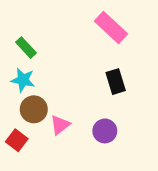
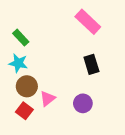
red square: (17, 140) -> (24, 111), moved

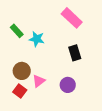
cyan star: (18, 63) -> (37, 39), moved

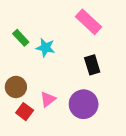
brown circle: (22, 71) -> (16, 87), moved
purple circle: (68, 85) -> (84, 104), size x1.5

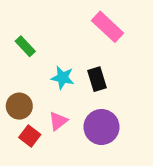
cyan star: (45, 48) -> (63, 78), moved
black rectangle: (92, 65) -> (97, 79), moved

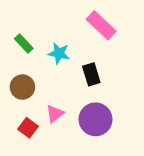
cyan star: (63, 78) -> (59, 53), moved
brown circle: (19, 106) -> (22, 87), moved

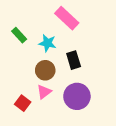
pink rectangle: (101, 25) -> (67, 18), moved
brown circle: (22, 87) -> (45, 70), moved

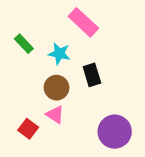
pink triangle: (44, 92) -> (55, 115), turned -49
purple circle: (77, 96) -> (115, 132), moved

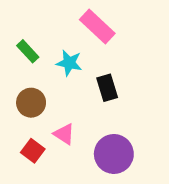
brown circle: (56, 88) -> (31, 103), moved
purple circle: (115, 132) -> (114, 154), moved

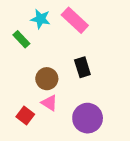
cyan star: (69, 63) -> (40, 19), moved
brown circle: (31, 103) -> (47, 79), moved

